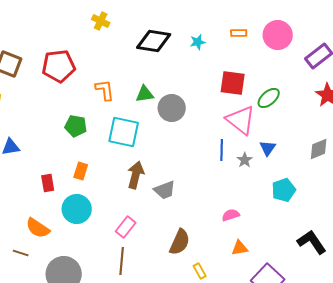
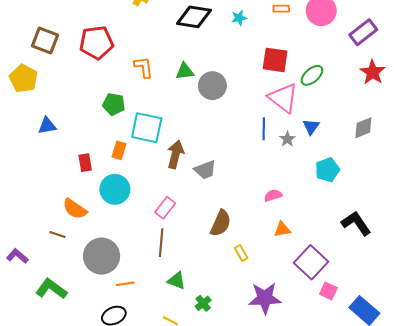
cyan square: (124, 132) -> (147, 128), moved

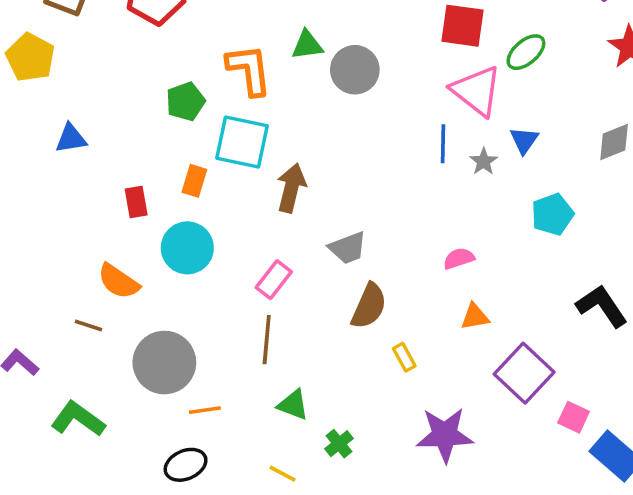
orange L-shape: (144, 67) -> (249, 70), moved, size x1.4
green pentagon: (114, 104) -> (186, 101), turned -30
gray trapezoid: (205, 170) -> (348, 248), moved
pink square: (328, 291) -> (574, 417), moved

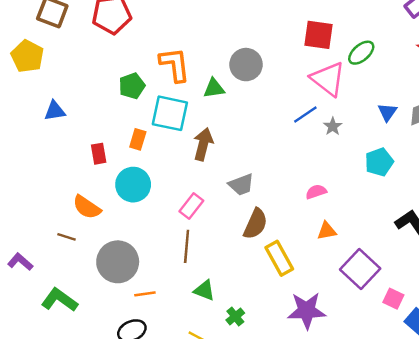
green triangle: (307, 45) -> (214, 88), moved
blue triangle: (524, 140) -> (387, 112), moved
blue line: (443, 144) -> (305, 114), turned 55
yellow rectangle: (404, 357) -> (279, 258), size x1.8

